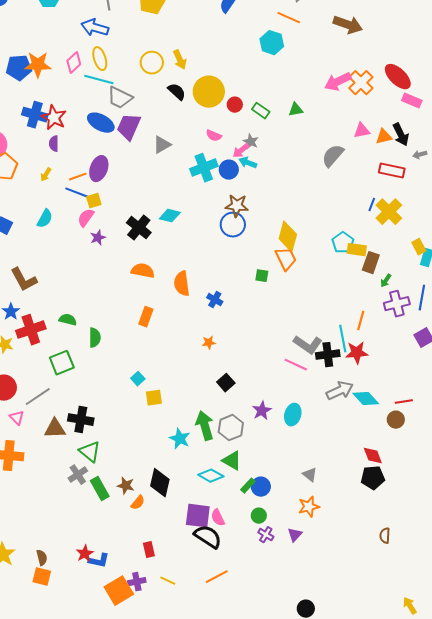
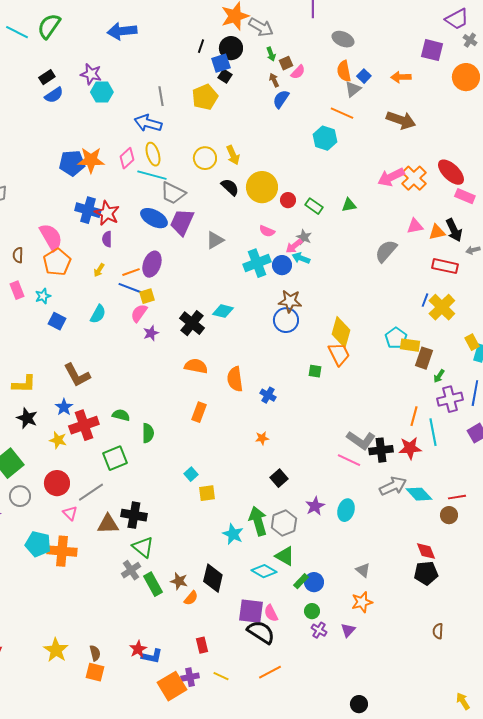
cyan line: (343, 339) -> (433, 432), moved

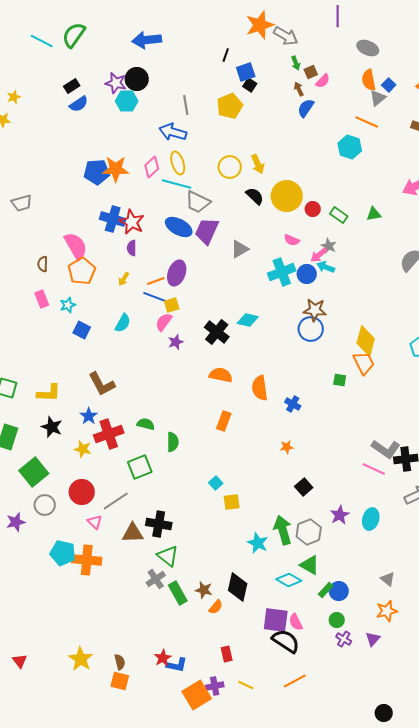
black circle: (231, 48) -> (137, 79), moved

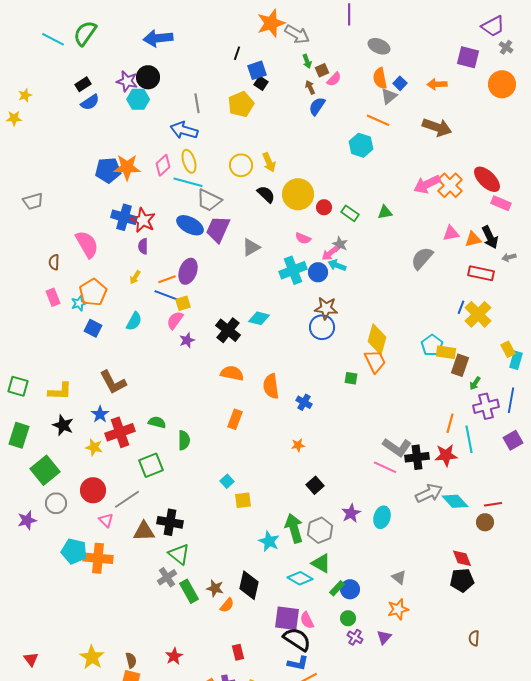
orange pentagon: (82, 271) -> (93, 292), moved
blue L-shape: (177, 665) -> (298, 663), moved

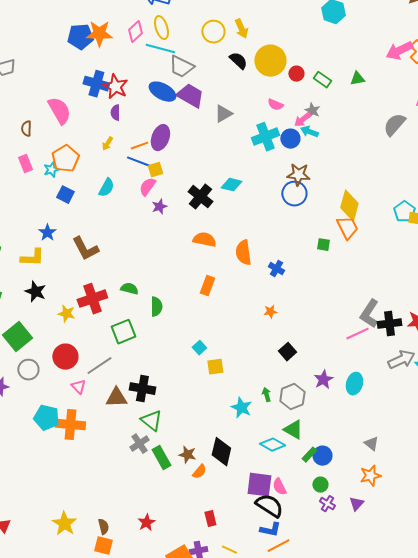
purple trapezoid: (218, 229) -> (190, 96), turned 96
blue star: (100, 414) -> (47, 233), moved
gray L-shape: (397, 447) -> (369, 314), turned 88
pink line: (385, 467) -> (357, 334), turned -50
green arrow: (294, 528) -> (266, 395), size x0.5

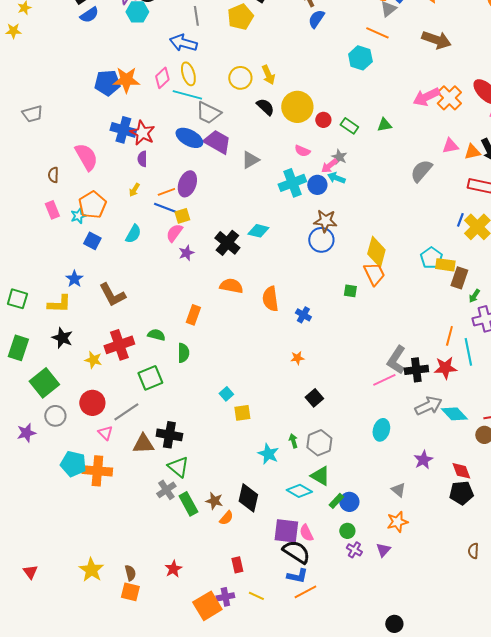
orange rectangle: (207, 286) -> (193, 315), moved
purple star: (323, 380) -> (423, 460), moved

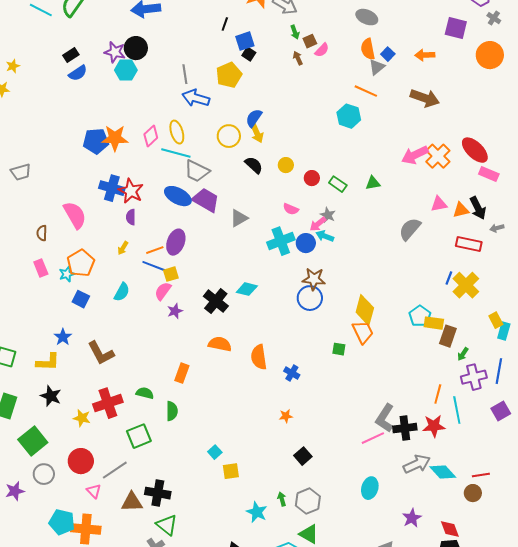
blue semicircle: (316, 19) -> (254, 118), moved
blue arrow: (183, 43) -> (196, 98), moved
yellow circle: (297, 107) -> (286, 165), size x0.5

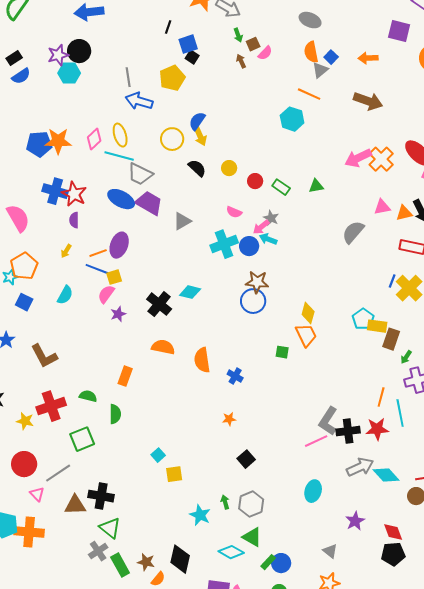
purple star: (115, 52) -> (58, 55), turned -30
yellow diamond: (365, 310) -> (308, 313), size x0.7

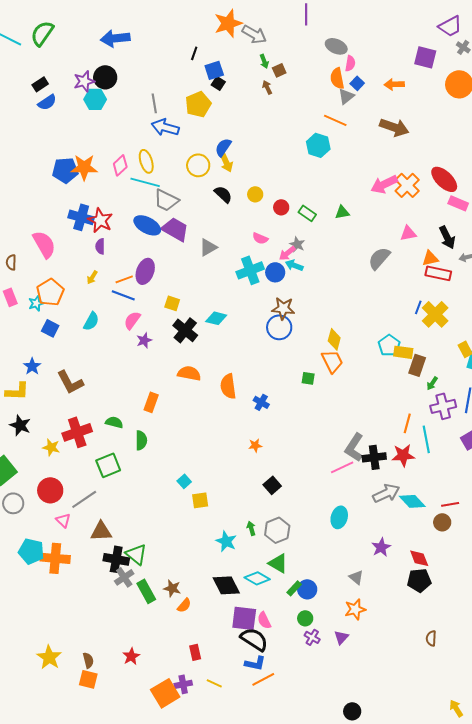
pink semicircle: (265, 53) -> (350, 63), moved, turned -35
orange triangle: (404, 213) -> (430, 258), moved
yellow square: (114, 277) -> (172, 303), moved, turned 35
black cross: (101, 496) -> (116, 559), moved
black diamond: (180, 559) -> (226, 585), moved, turned -40

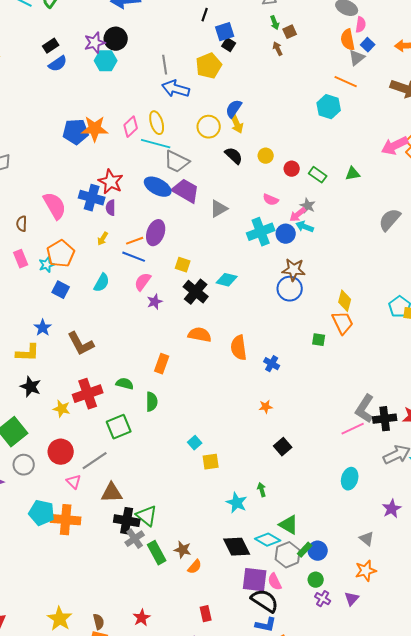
blue cross: (81, 217) -> (92, 198), moved
gray hexagon: (277, 530) -> (288, 555), moved

